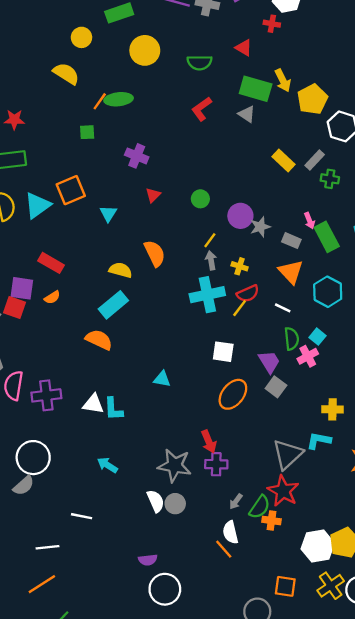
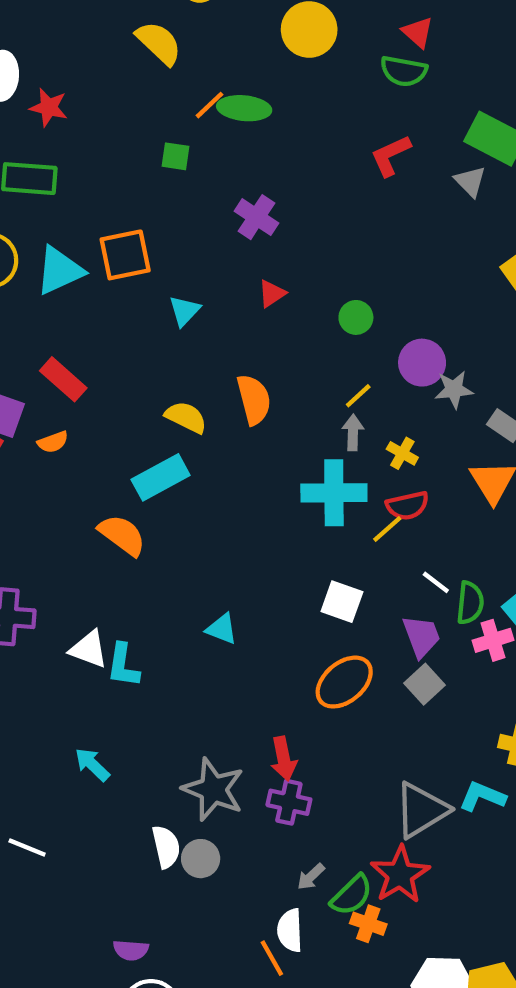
red triangle: (244, 48) -> (418, 32), moved
white line: (283, 308) -> (436, 582), moved

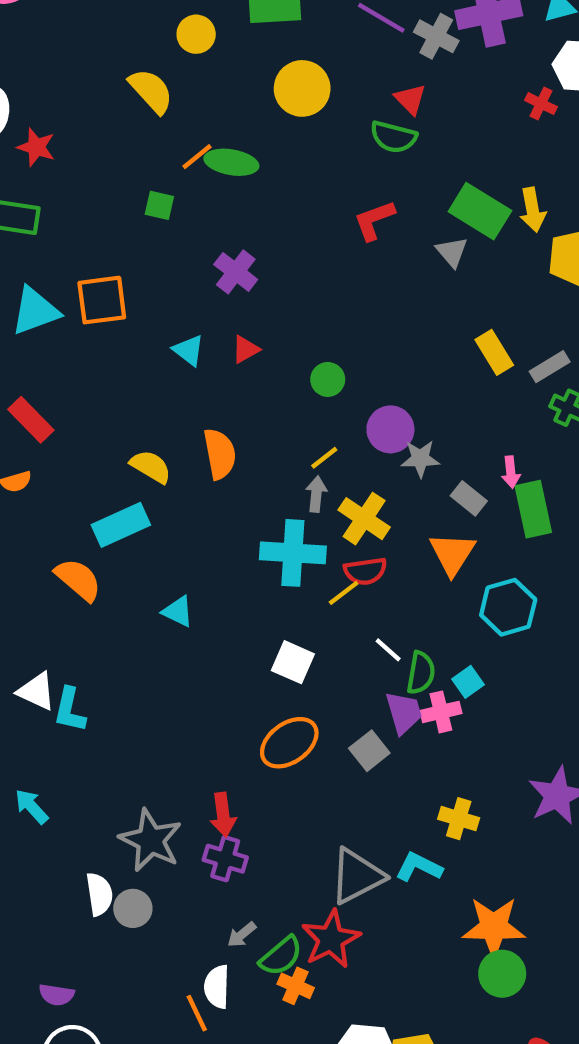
cyan triangle: (184, 311) -> (189, 350), moved, turned -40
yellow cross: (402, 453) -> (364, 519), size x1.6
cyan triangle: (222, 629) -> (178, 611), moved
purple trapezoid: (421, 636) -> (404, 713), moved

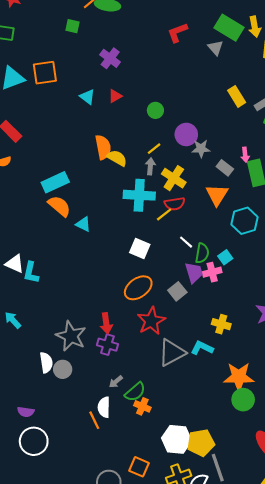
yellow semicircle: (151, 467) -> (117, 158), moved
orange semicircle: (78, 580) -> (59, 206), moved
red star: (331, 939) -> (151, 321), moved

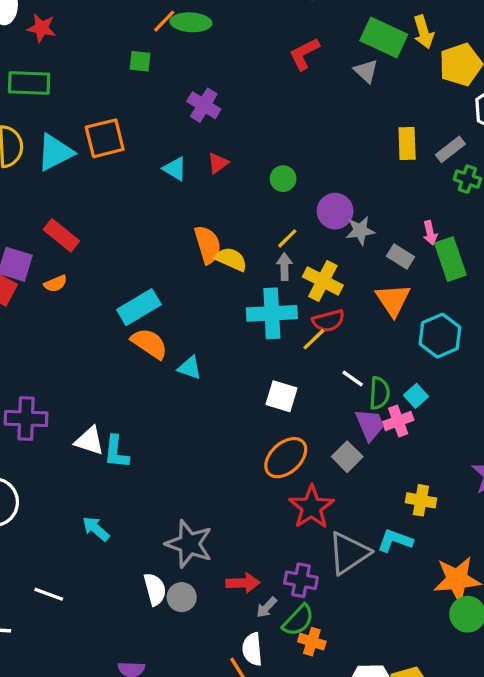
yellow rectangle: (237, 96) -> (407, 143), turned 36
red arrow: (106, 323) -> (243, 583), moved, turned -78
purple cross: (107, 345) -> (301, 580), moved

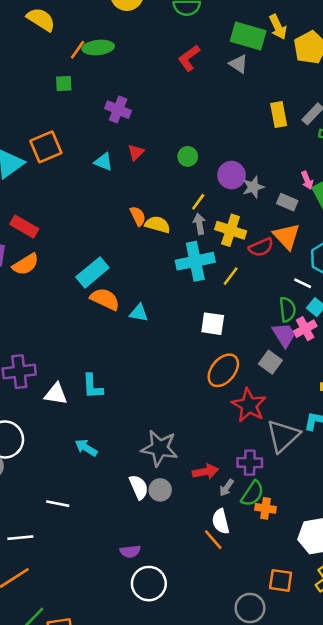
orange semicircle: (208, 245) -> (138, 216), size x0.7
orange semicircle: (55, 284) -> (26, 264), size x1.5
red semicircle: (328, 321) -> (261, 247), moved
white line: (353, 379) -> (303, 283), moved
white triangle: (90, 441) -> (56, 394), moved

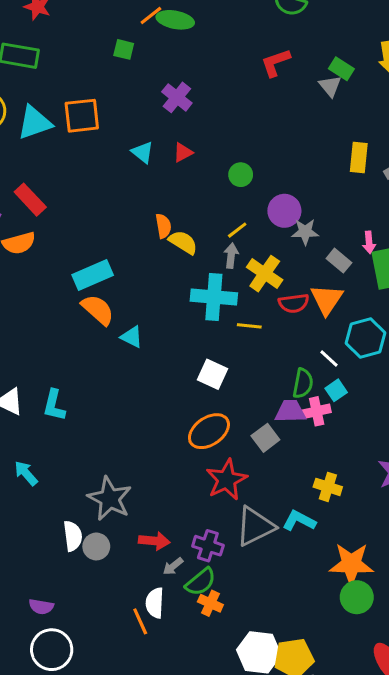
green rectangle: (248, 36) -> (341, 69), moved, size x0.6
yellow line: (231, 276) -> (249, 326), turned 42
purple trapezoid: (284, 335) -> (290, 411), turned -76

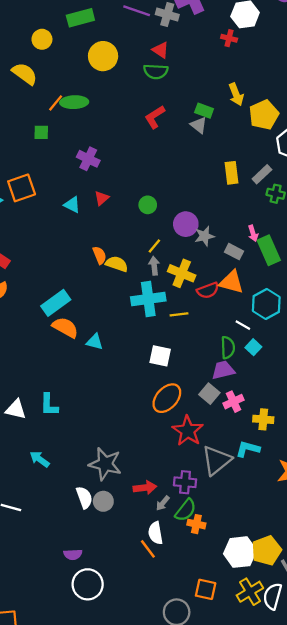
orange triangle: (327, 299) -> (231, 282), turned -36
pink cross: (317, 411) -> (233, 402), moved

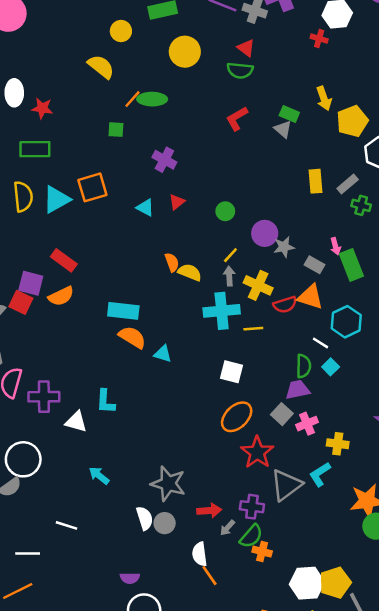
cyan rectangle: (56, 303) -> (123, 311), turned 40
cyan L-shape: (49, 405) -> (106, 401), moved
cyan L-shape: (248, 449) -> (320, 474), turned -50
white semicircle: (155, 533) -> (200, 554), moved

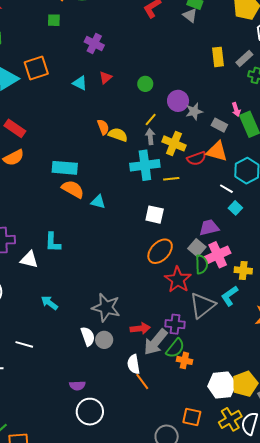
green semicircle: (303, 366) -> (201, 264), moved
pink cross: (307, 424) -> (218, 255), size x1.4
gray arrow: (227, 528) -> (156, 342), size x2.0

